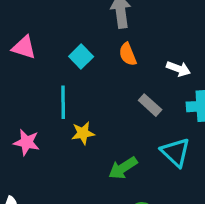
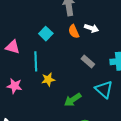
pink triangle: (24, 47) -> (13, 47), moved
white arrow: (178, 69) -> (91, 28), moved

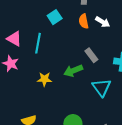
pink triangle: (13, 47) -> (14, 39), moved
yellow star: (48, 79) -> (44, 79), moved
green arrow: (73, 100) -> (73, 71), moved

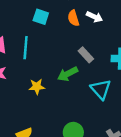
cyan square: (55, 17) -> (41, 17), turned -32

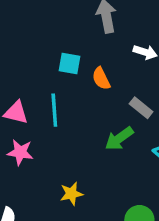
orange semicircle: (73, 18) -> (101, 79), moved
yellow star: (37, 87) -> (71, 194), moved

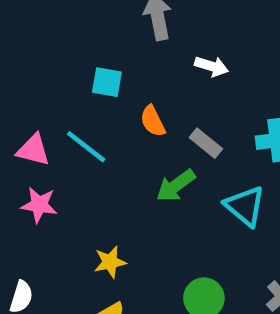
orange semicircle: (101, 79) -> (153, 121), moved
cyan line: (54, 110) -> (86, 147), turned -48

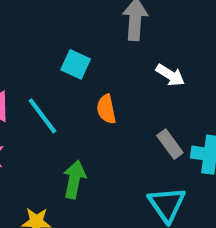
gray rectangle: (206, 143) -> (170, 144), moved
green arrow: (176, 186) -> (74, 179), moved, turned 123

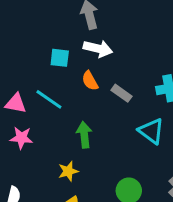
white arrow: (170, 75) -> (98, 49), moved, size x1.4
gray rectangle: (170, 144) -> (121, 93), moved

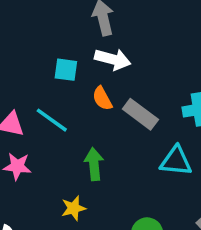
gray rectangle: (121, 93) -> (140, 114), size x1.4
cyan triangle: (151, 131) -> (176, 161), turned -32

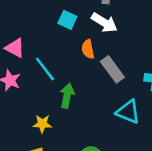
cyan line: (52, 120) -> (45, 69), moved

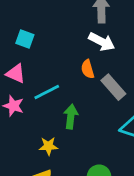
cyan square: (67, 20) -> (25, 39), moved
cyan line: (45, 69) -> (47, 92), turned -75

